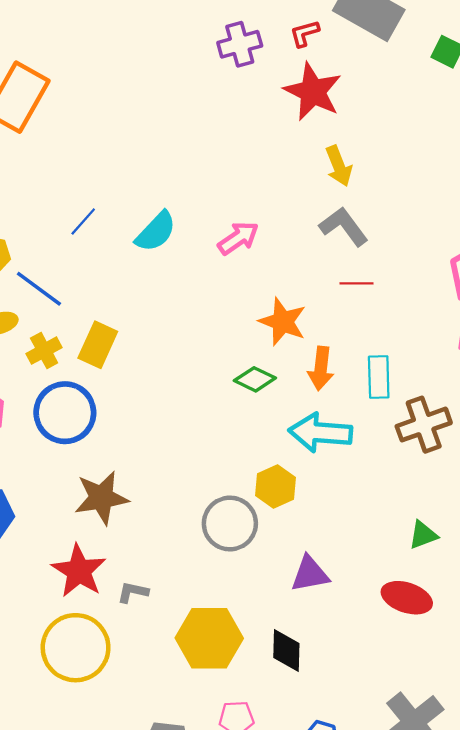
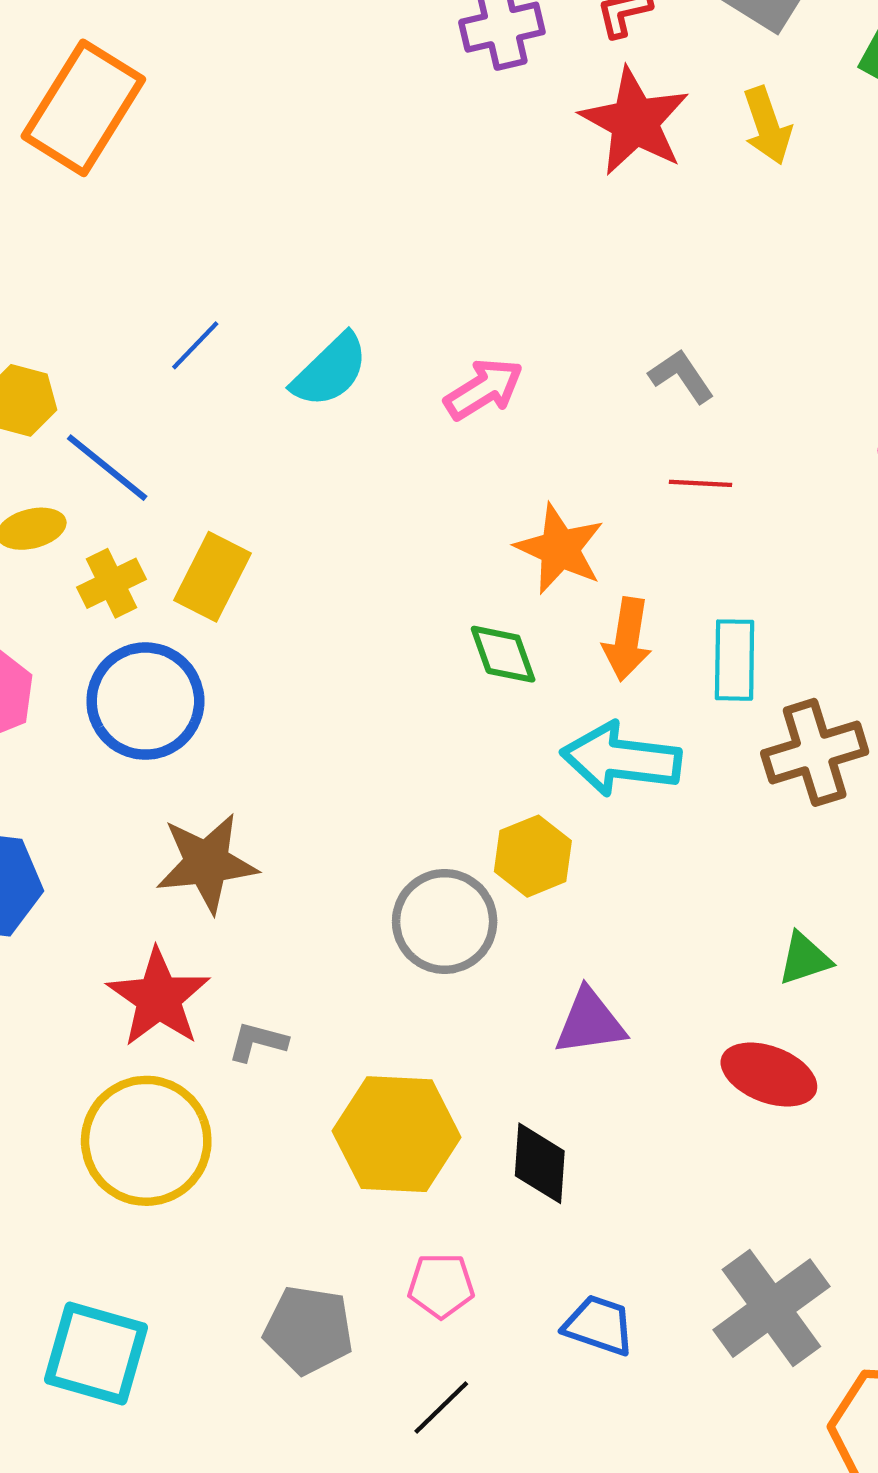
yellow arrow: (339, 166) -> (767, 126), moved
gray L-shape: (344, 227) -> (681, 376), size x0.7
green diamond: (255, 379) -> (503, 654), turned 42

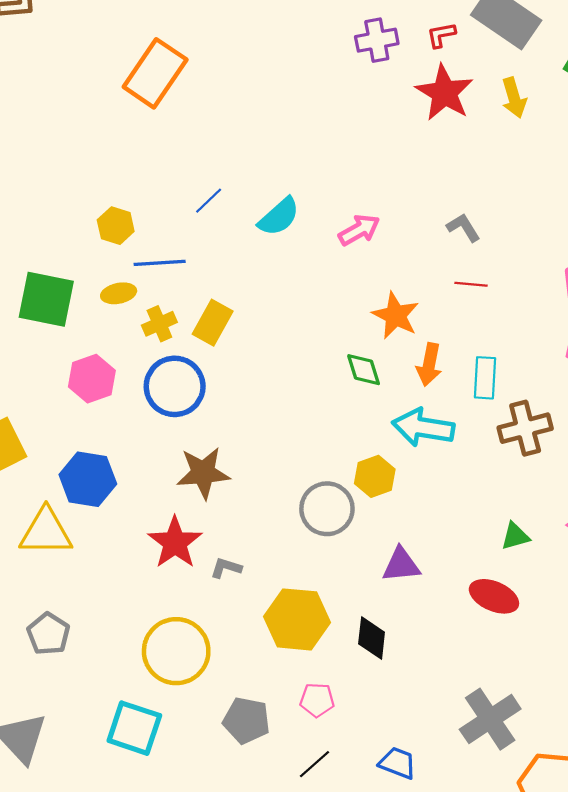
blue line: (107, 468) -> (160, 263), turned -45
yellow circle: (146, 1141) -> (176, 651), moved
blue trapezoid: (599, 1325) -> (398, 763), moved

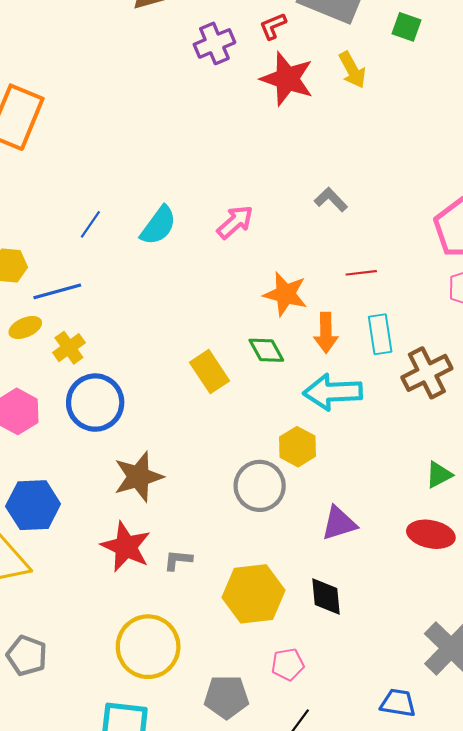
red line: (471, 284) -> (361, 273), moved
yellow rectangle: (213, 323) -> (210, 372), moved, turned -51
blue trapezoid: (398, 763) -> (398, 703), moved

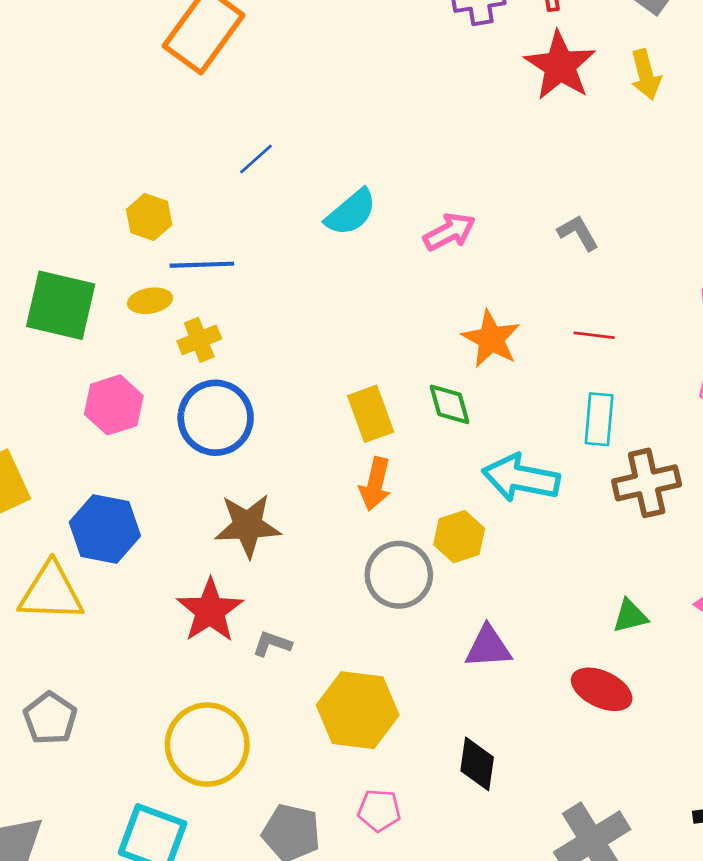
blue line: (90, 224) -> (256, 159), moved
orange arrow: (326, 333) -> (375, 484), moved
black diamond: (326, 596) -> (477, 764), moved

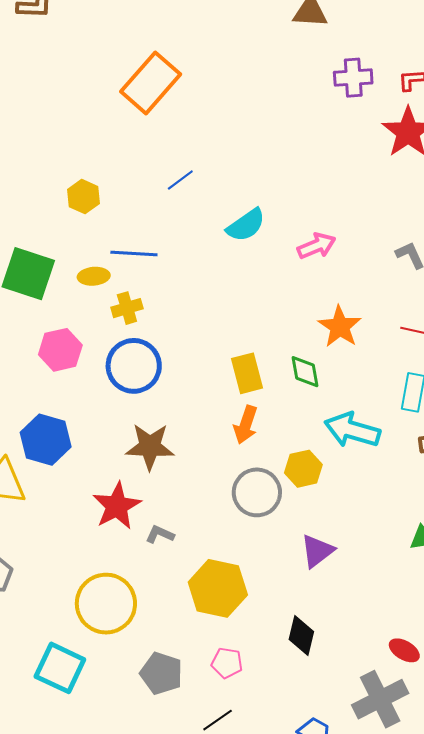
yellow hexagon: (149, 217) -> (83, 197), moved
purple triangle: (488, 647) -> (317, 551), turned -39
red ellipse: (602, 689) -> (404, 650), moved, size x0.7

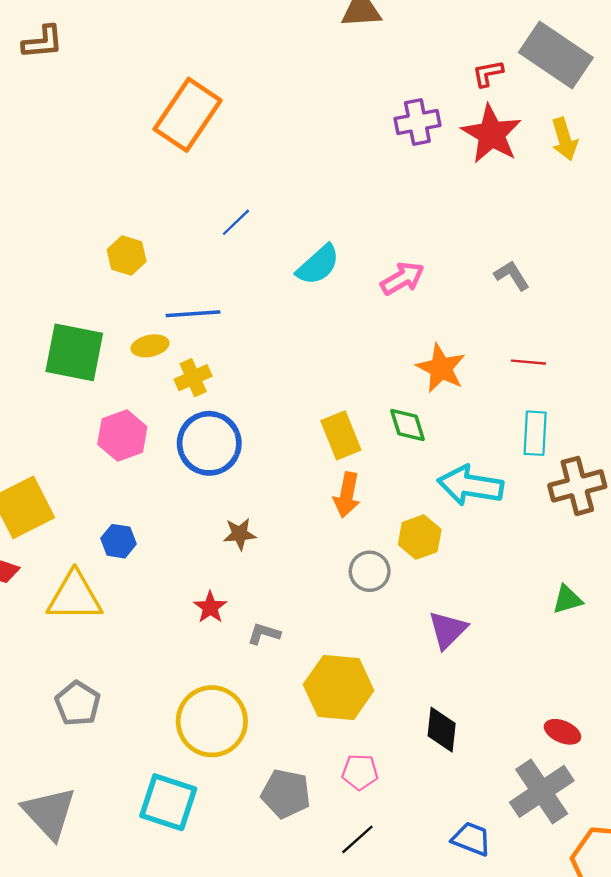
purple cross: (353, 78) -> (417, 122), moved
blue hexagon: (46, 440) -> (118, 541), size x0.6
brown star: (150, 447) -> (240, 534), size x0.6
gray circle: (257, 492) -> (370, 571), size x0.7
red star: (117, 506) -> (210, 607), size x0.6

